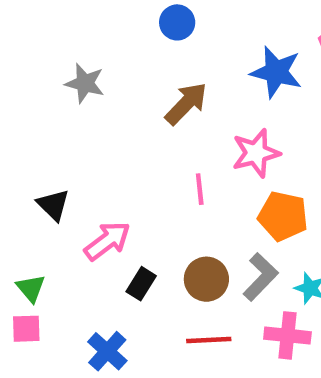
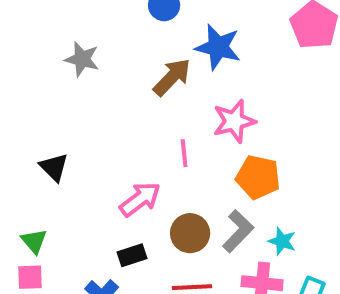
blue star: (276, 72) -> (218, 47), moved
pink arrow: (107, 241) -> (140, 199), moved
black rectangle: (141, 284) -> (132, 255), moved, turned 40

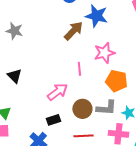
gray star: (82, 59) -> (14, 31), moved
gray L-shape: (238, 231) -> (106, 108), turned 50

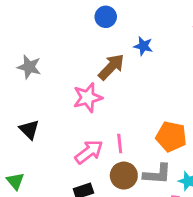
blue star: (96, 16) -> (143, 46), size x0.6
pink star: (104, 53) -> (88, 98), moved
pink line: (79, 69) -> (120, 143), moved

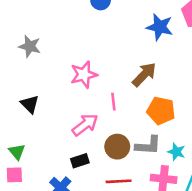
blue star: (143, 46) -> (160, 27), moved, size x1.5
brown arrow: (111, 67) -> (144, 75), moved
pink line: (120, 143) -> (113, 102), moved

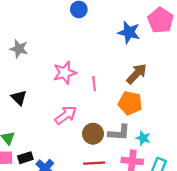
brown arrow: (144, 75) -> (137, 74), moved
pink line: (113, 102) -> (94, 84), moved
black rectangle: (80, 161) -> (25, 158), moved

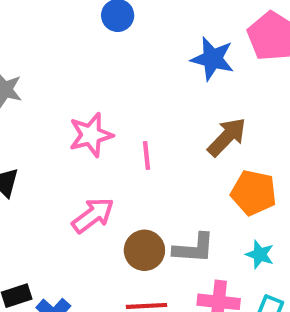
orange pentagon: (130, 103) -> (254, 193), moved
cyan star: (143, 138) -> (260, 254), moved

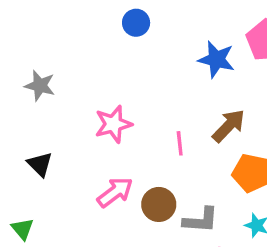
pink line: (146, 156) -> (180, 143), moved
brown circle: (144, 250) -> (159, 204), moved

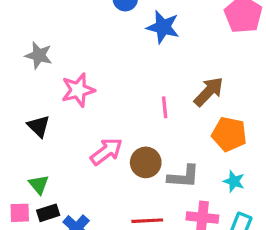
blue star: (216, 59) -> (163, 27), moved
pink star: (113, 124) -> (78, 90), moved
green triangle: (22, 229) -> (39, 184), moved

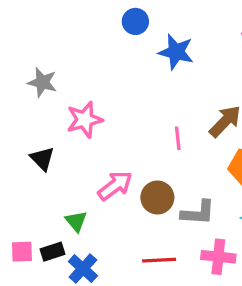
green triangle: (39, 184) -> (76, 221), moved

